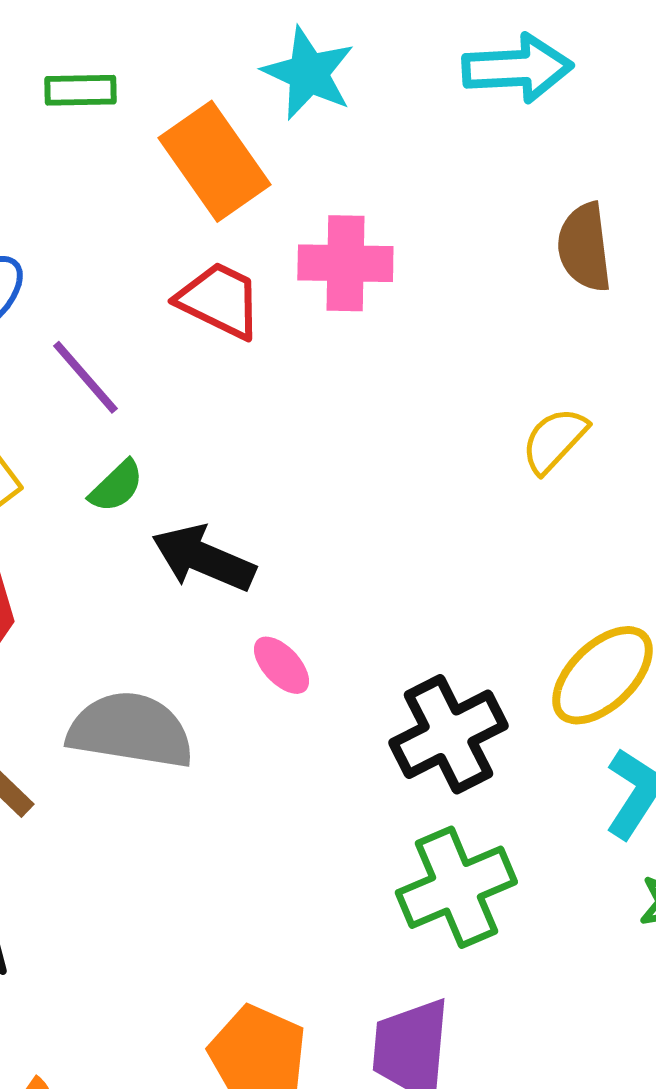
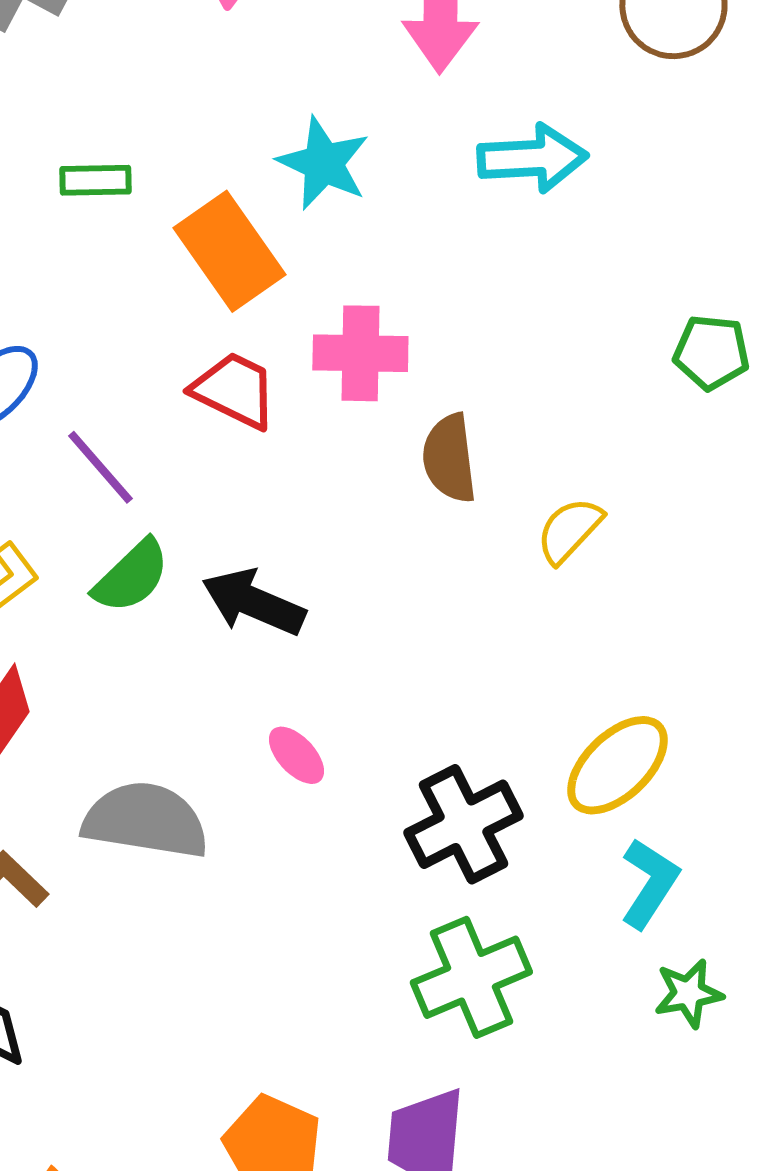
brown semicircle: (584, 247) -> (449, 458), moved
green semicircle: (116, 486) -> (131, 576), size x1.4
black arrow: (203, 558) -> (253, 602), moved

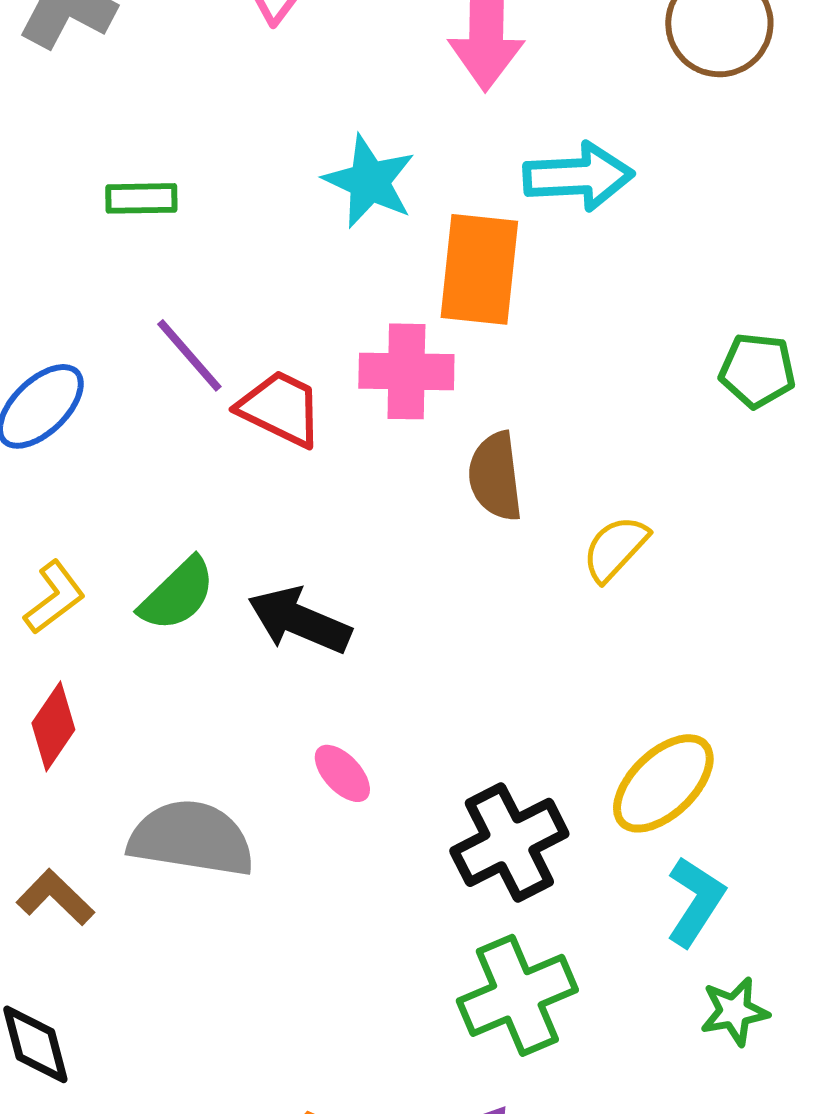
orange rectangle: (229, 251) -> (479, 269), moved, turned 41
purple line: (100, 467) -> (189, 355), moved

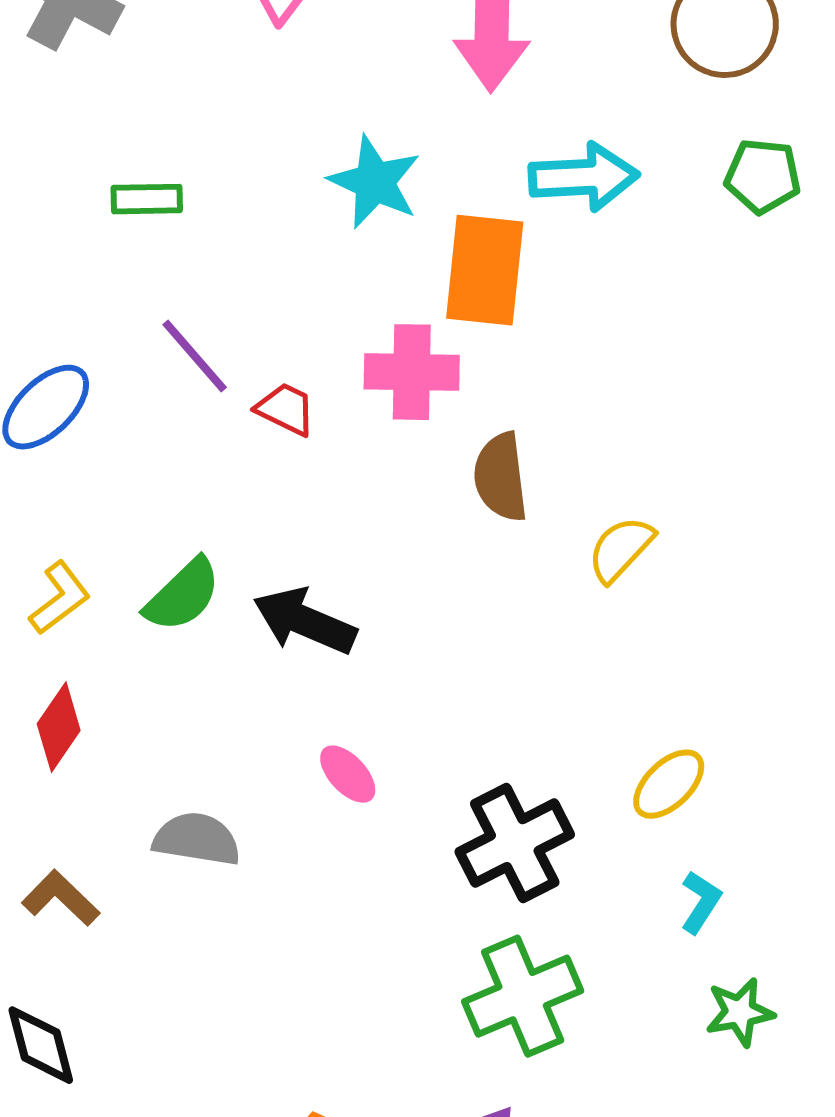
green pentagon: (757, 370) -> (763, 176), moved
red trapezoid: (280, 408) -> (286, 409), size x0.7
yellow ellipse: (663, 783) -> (669, 784), size x0.7
gray semicircle: (191, 838) -> (197, 839), size x0.7
cyan L-shape: (695, 901) -> (701, 902), size x0.7

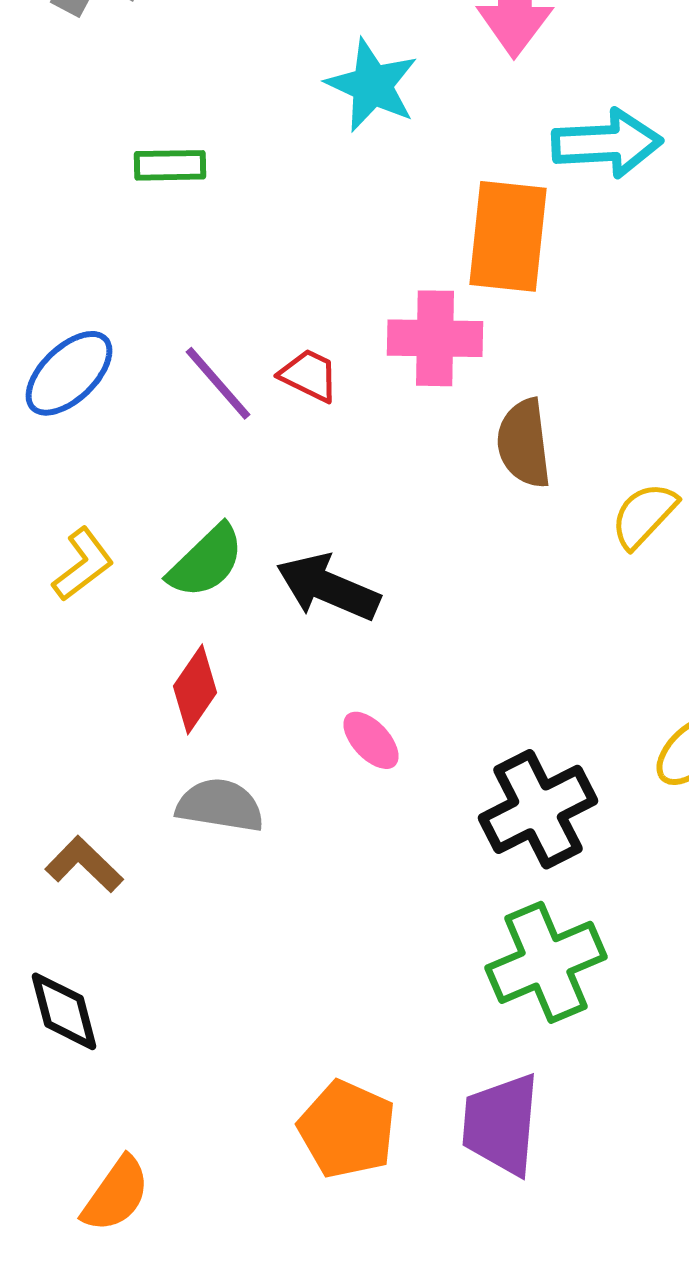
cyan star: (375, 182) -> (372, 85), moved
purple line: (195, 356) -> (218, 383), moved
red diamond: (59, 727) -> (195, 689), moved

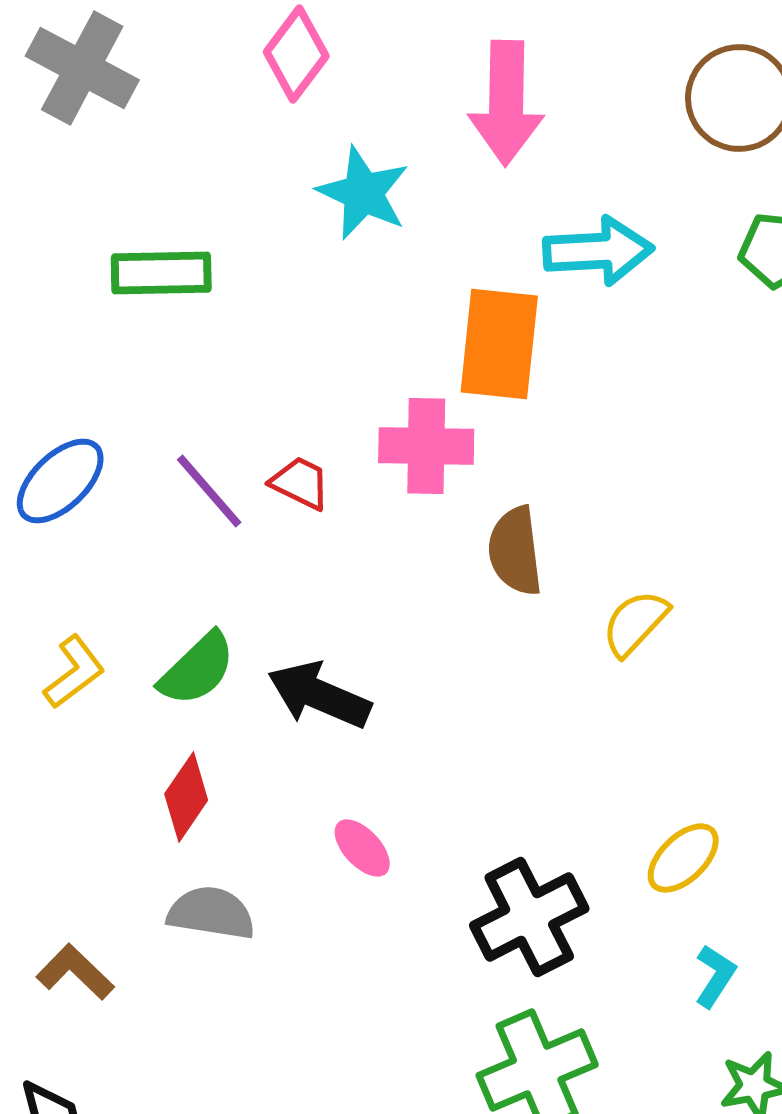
green rectangle: (170, 165) -> (161, 273), size x1.4

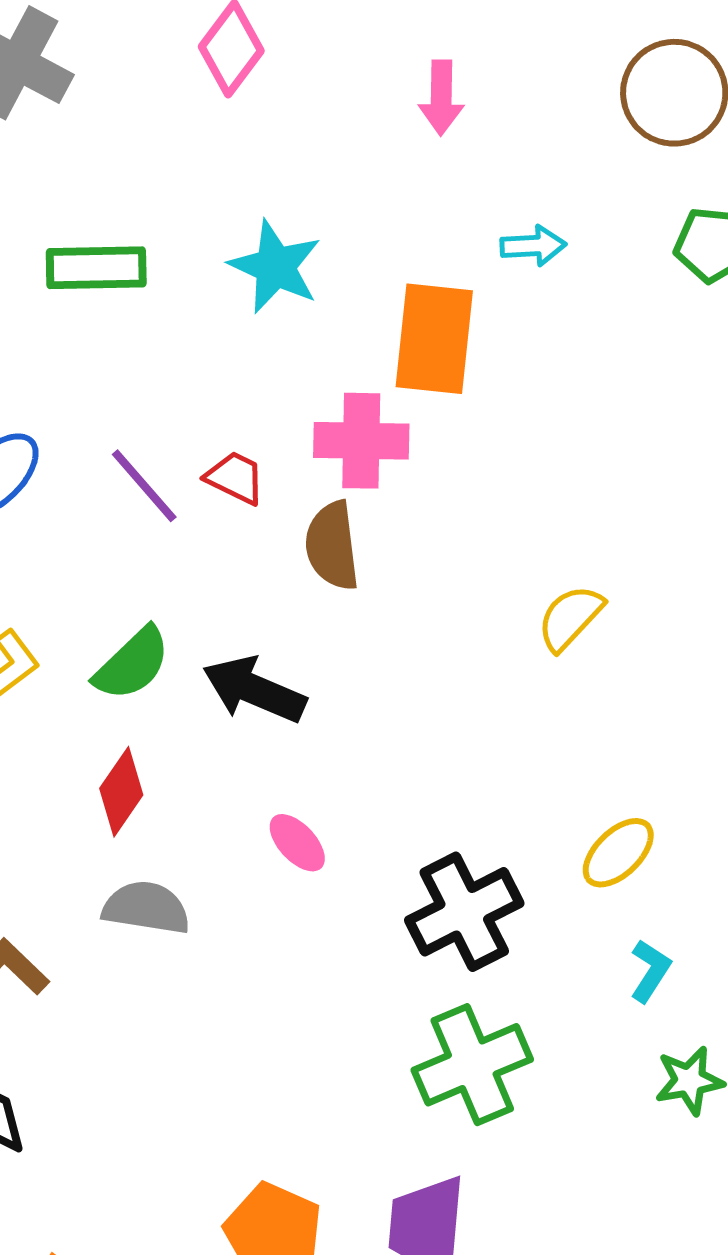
pink arrow: (506, 103) -> (441, 98), size x0.6
cyan star: (363, 193) -> (275, 267), moved
cyan arrow: (598, 251) -> (533, 246), size x0.6
brown semicircle: (515, 551) -> (332, 546), moved

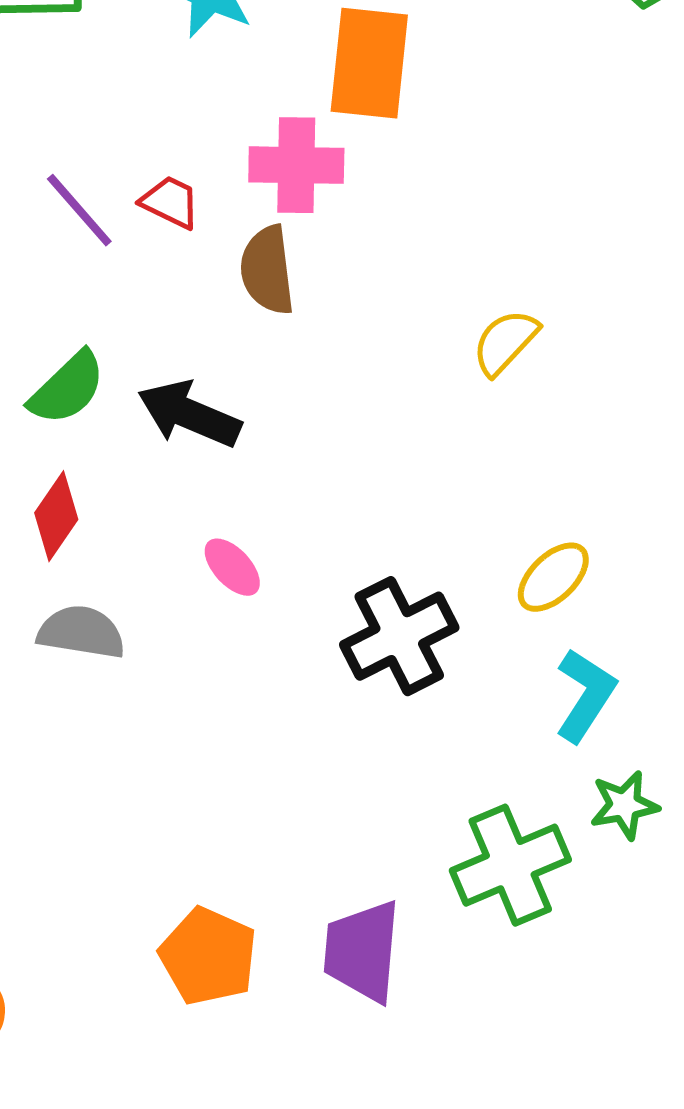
cyan L-shape: (650, 971) -> (585, 695), size x1.5
green cross: (472, 1065) -> (510, 865), moved

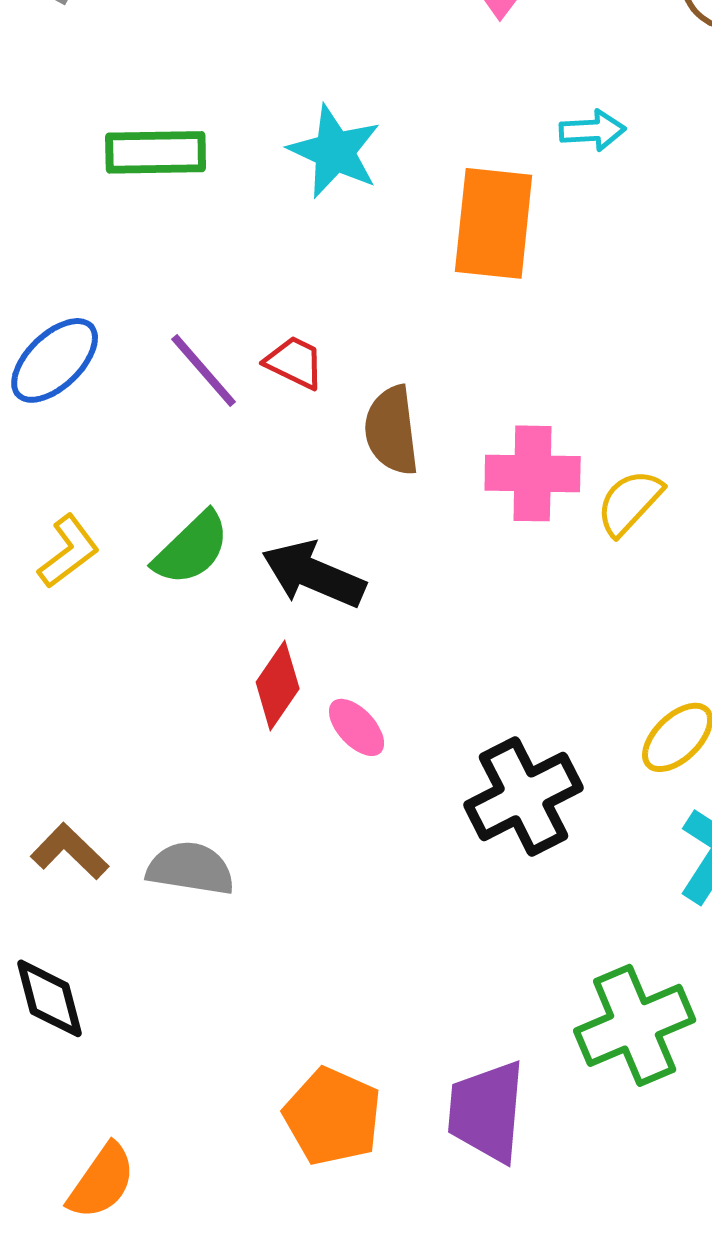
pink cross: (296, 165) -> (533, 473), moved
red diamond: (56, 516) -> (278, 685), moved
gray semicircle: (81, 632) -> (191, 868), moved

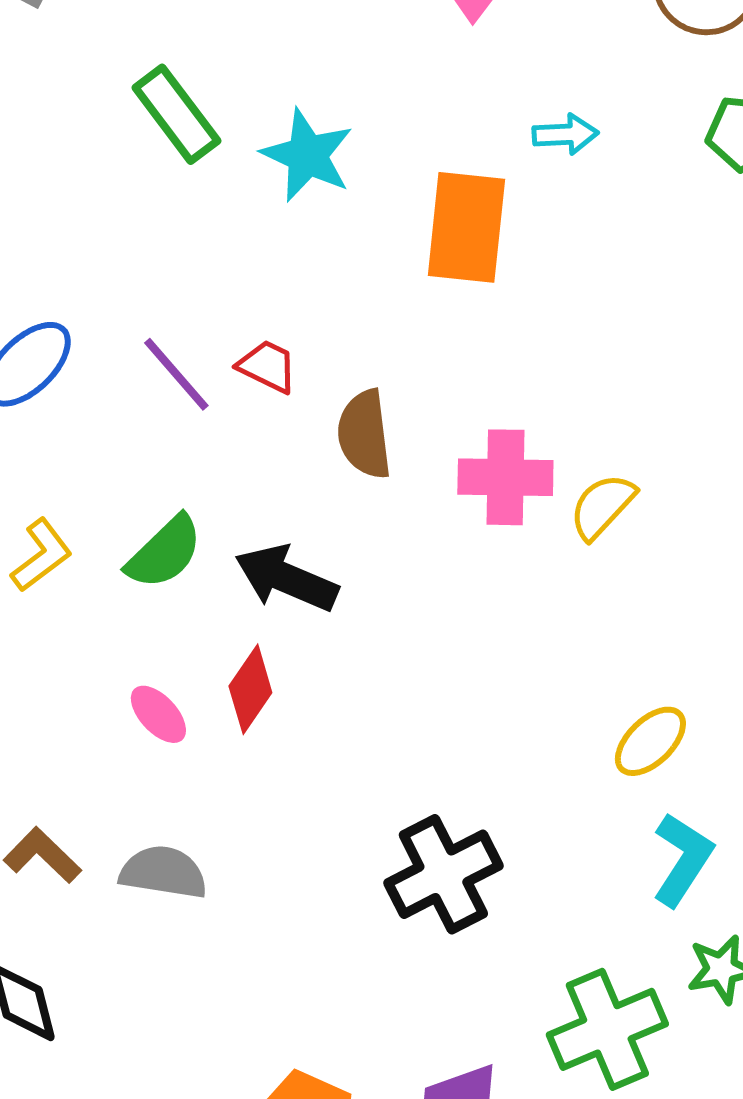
green rectangle: (156, 152) -> (176, 114), moved, turned 54
pink ellipse: (357, 727) -> (158, 714), moved
black cross: (524, 796) -> (443, 874), moved

